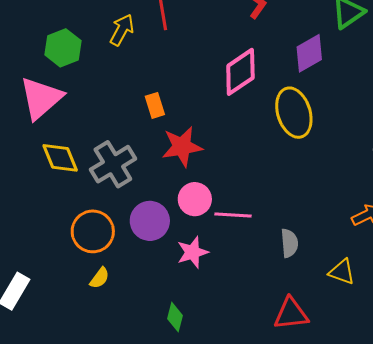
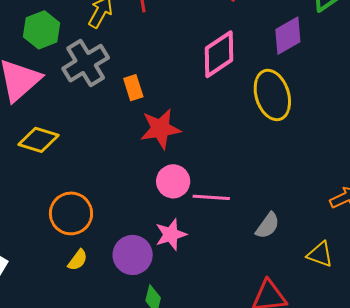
yellow diamond: (60, 158) -> (39, 140), turned -51
gray cross: (113, 164) -> (86, 63), moved
purple circle: (150, 221) -> (133, 255), moved
gray semicircle: (289, 243) -> (268, 226), turned 40

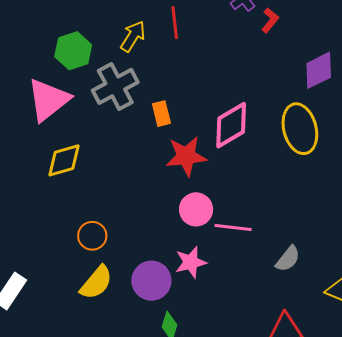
pink diamond: (219, 54) -> (231, 125), moved
yellow diamond: (39, 140) -> (64, 160), turned -36
orange circle: (71, 213) -> (92, 236), size x0.7
yellow semicircle: (78, 260) -> (96, 283), size x1.6

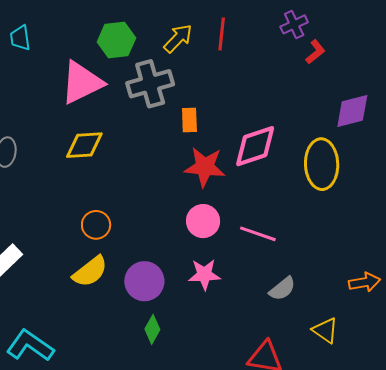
pink line: (233, 227) -> (258, 234), moved
pink star: (191, 262) -> (204, 274), moved

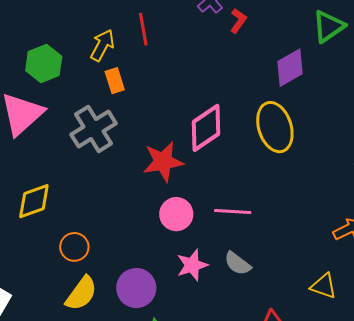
gray cross: (150, 84) -> (94, 129), moved
orange rectangle: (189, 120) -> (115, 81), moved
yellow diamond: (84, 145) -> (34, 201), moved
gray semicircle: (282, 289) -> (238, 263), moved, turned 92

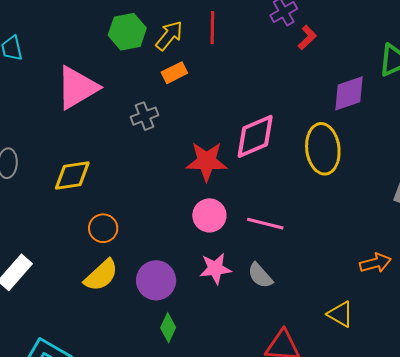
green hexagon: (44, 63) -> (127, 32), moved
orange rectangle: (115, 81) -> (174, 73), turned 70
gray cross: (94, 129) -> (144, 116), size x0.6

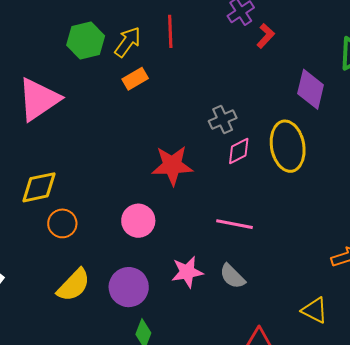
purple diamond: (349, 93) -> (311, 89), turned -54
gray cross: (144, 116) -> (223, 120), moved
pink diamond: (255, 136) -> (239, 151), moved, size x0.6
pink circle: (209, 215) -> (138, 221), moved
orange circle: (103, 228) -> (62, 223), moved

